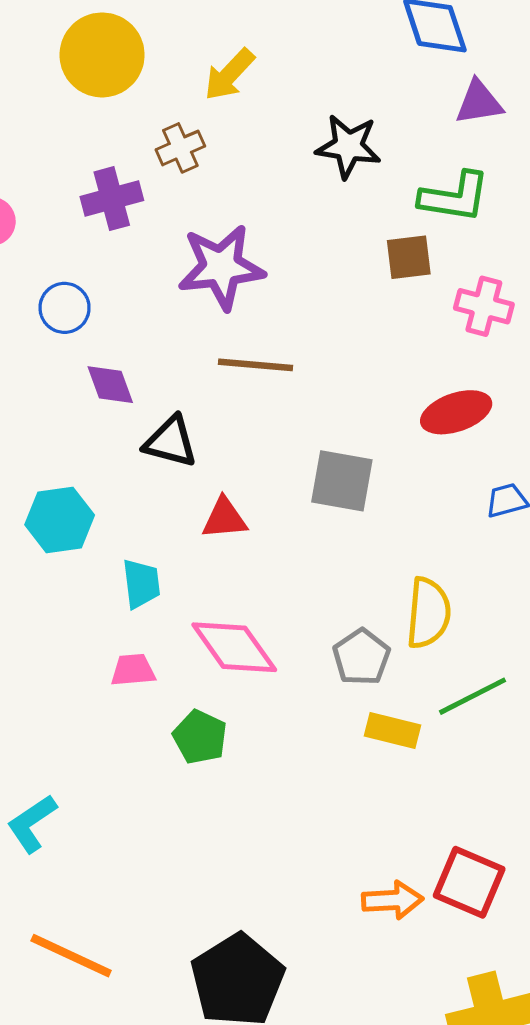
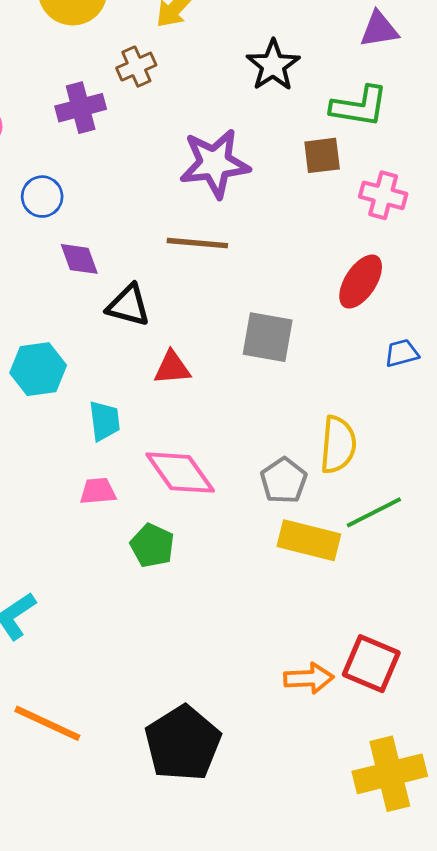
black star: (348, 146) -> (273, 65), turned 30
purple star: (221, 267) -> (215, 163), moved
red ellipse: (456, 412) -> (361, 282), turned -38
yellow rectangle: (392, 730) -> (309, 540), size x1.4

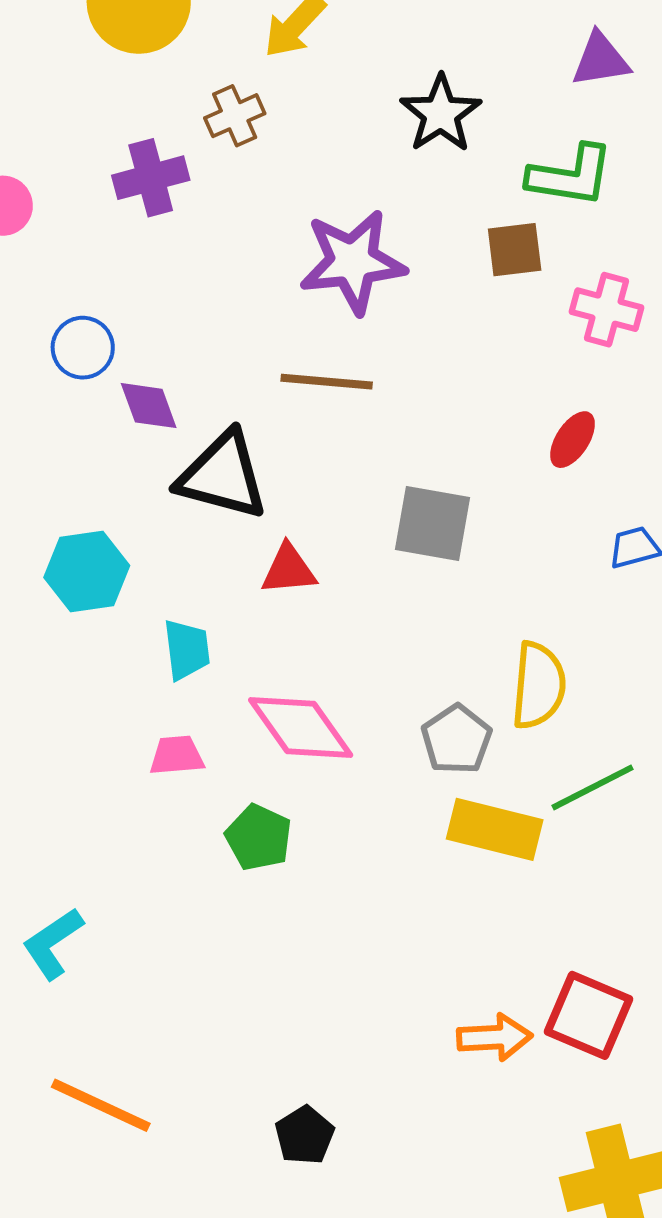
blue circle: (42, 197) -> (83, 348), moved
red ellipse: (361, 282) -> (573, 440), size x0.7
black triangle: (128, 305) -> (223, 476), size x1.4
black pentagon: (183, 743) -> (305, 1135), size x0.5

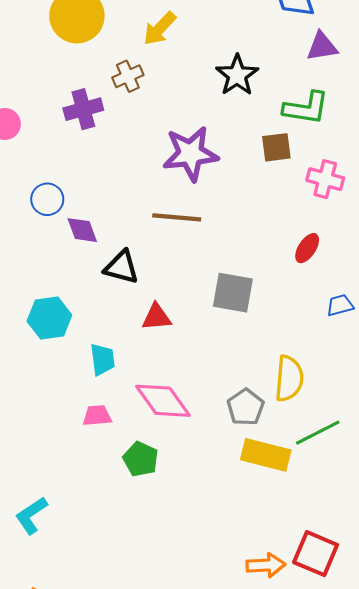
black triangle: (223, 476) -> (122, 267), size x0.7

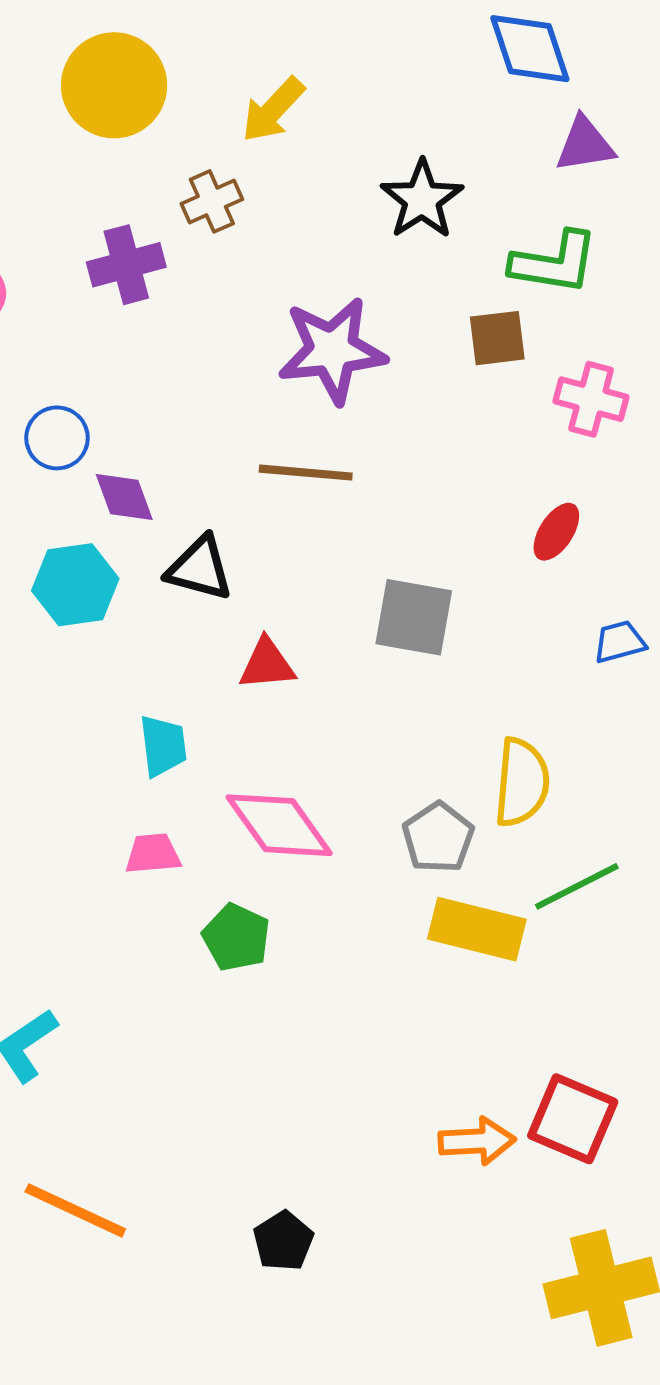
cyan hexagon: (49, 318) -> (75, 585), moved

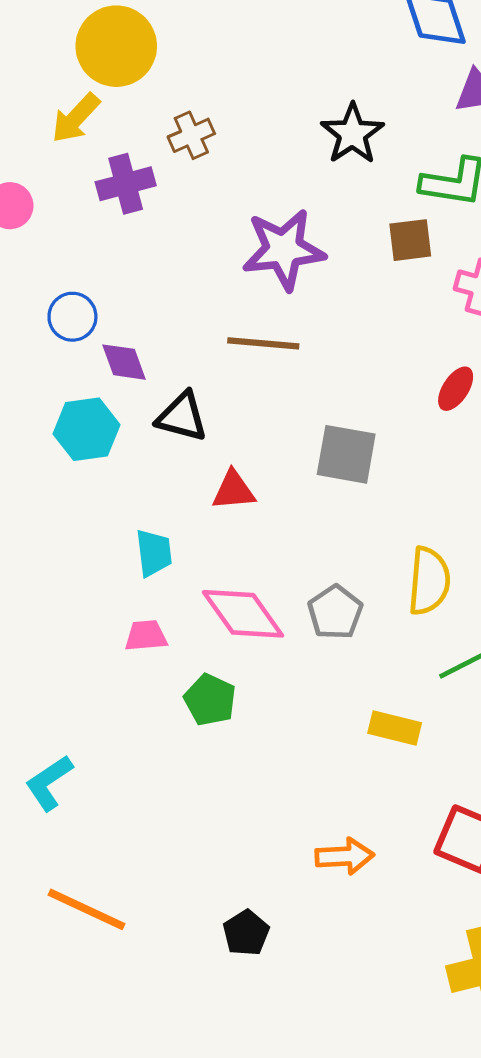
yellow arrow: (273, 110) -> (76, 118), moved
gray pentagon: (438, 837) -> (335, 612), moved
yellow rectangle: (477, 929) -> (395, 728), moved, size x0.7
orange arrow: (477, 1141) -> (345, 856), moved

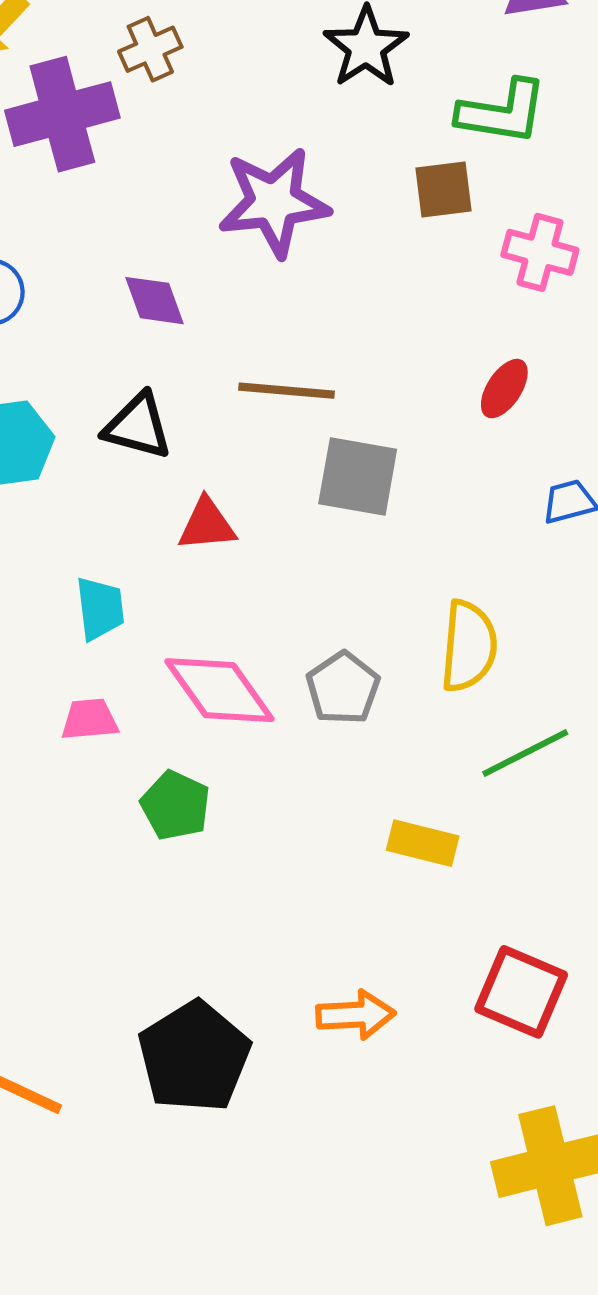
purple cross: (126, 184) -> (62, 114), size x1.4
brown line: (263, 343) -> (286, 391), moved
purple diamond: (124, 362) -> (154, 301), moved
black pentagon: (246, 933) -> (194, 1057), moved, size x1.8

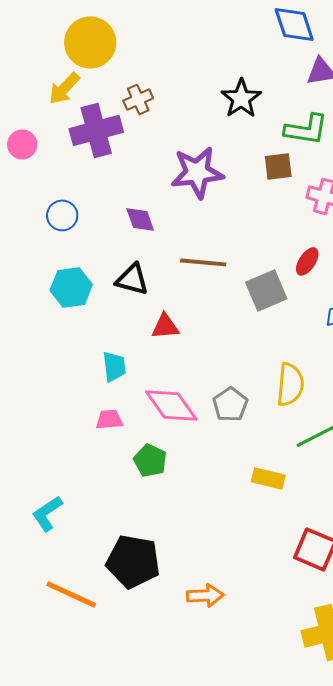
gray square: (358, 477) -> (266, 290), moved, turned -33
orange arrow: (356, 1015) -> (205, 595), moved
black pentagon: (194, 1057) -> (133, 561), moved, turned -30

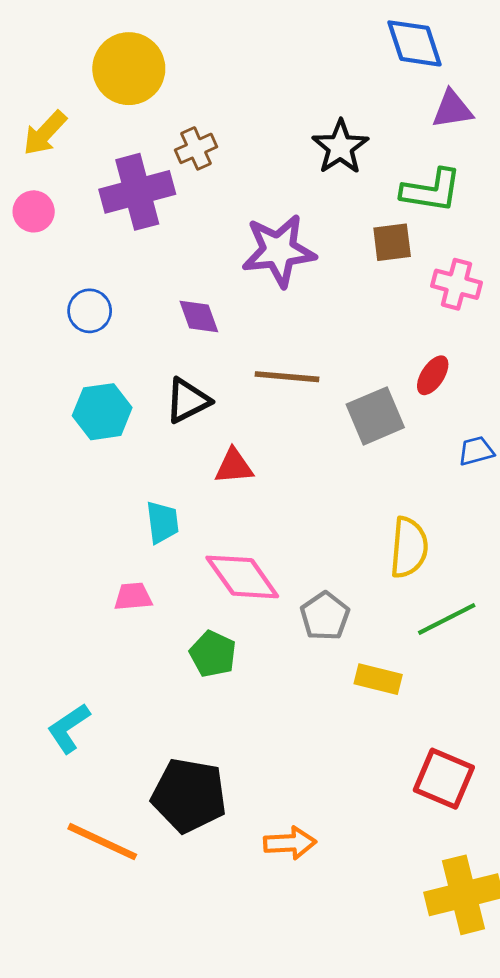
yellow arrow: (64, 88) -> (45, 133), moved
black triangle: (132, 279) -> (188, 400), turned -42
gray pentagon: (230, 404) -> (325, 616), moved
pink trapezoid: (109, 419) -> (133, 597), moved

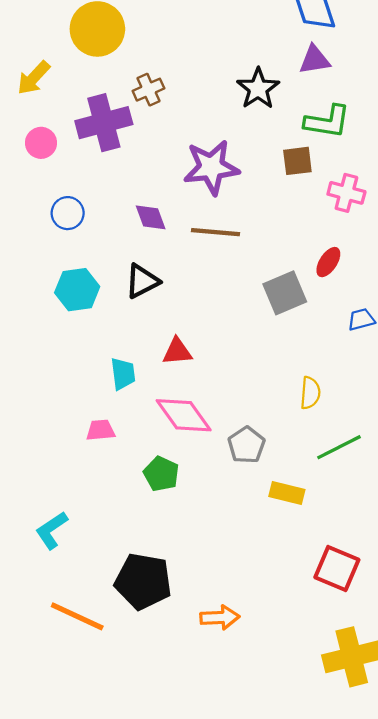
purple triangle: (452, 109) -> (315, 60), moved
pink circle: (34, 211) -> (41, 143), moved
brown line: (287, 377) -> (216, 232), moved
red triangle: (234, 466) -> (177, 351), moved
yellow semicircle: (409, 548) -> (310, 393), size x0.7

